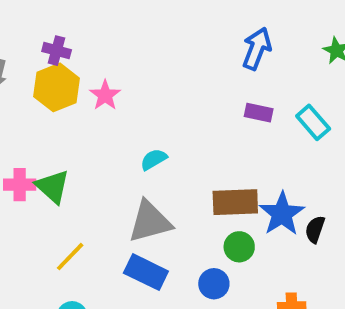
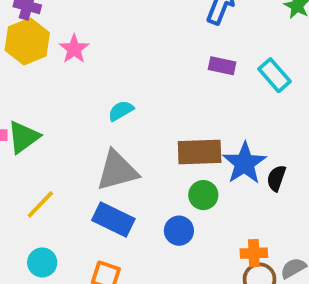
green triangle: (53, 187) -> (23, 137), turned 42

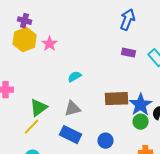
green triangle: (23, 137) -> (39, 108), moved
gray triangle: (117, 171) -> (73, 109), size x0.7
green circle: (203, 195) -> (141, 122), moved

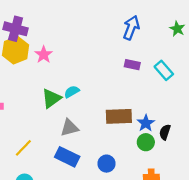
purple cross: (25, 21) -> (16, 29), size x1.5
blue star: (141, 105) -> (146, 123), size x0.7
green triangle: (39, 108) -> (51, 98), moved

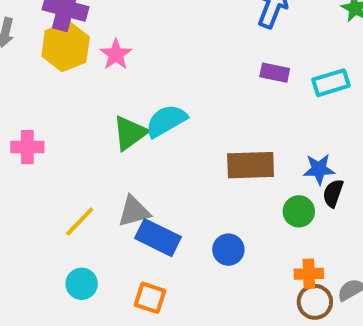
cyan rectangle: (164, 70) -> (331, 83), turned -66
cyan semicircle: (72, 92) -> (166, 121), size x1.5
blue star: (146, 123) -> (319, 169), moved, turned 30
gray triangle: (69, 128) -> (134, 211), moved

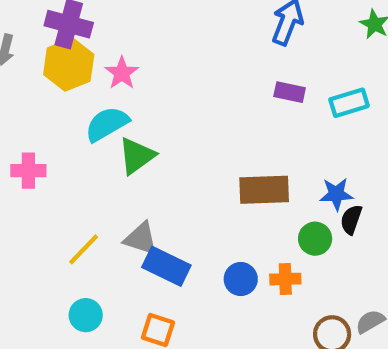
cyan semicircle: (166, 121) -> (107, 124), moved
gray triangle: (134, 211) -> (141, 239), turned 33
orange cross: (309, 274) -> (285, 279), moved

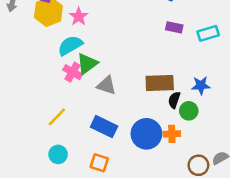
pink cross: (28, 171) -> (73, 72), moved, turned 30
black semicircle: (351, 220) -> (174, 100), moved
gray triangle: (141, 239) -> (106, 85), moved
blue circle: (241, 279) -> (146, 134), size x1.6

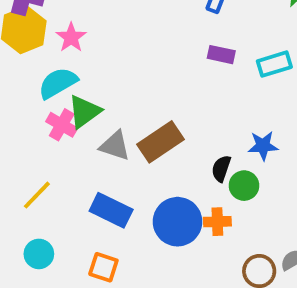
brown rectangle: (160, 83) -> (160, 142), moved, turned -32

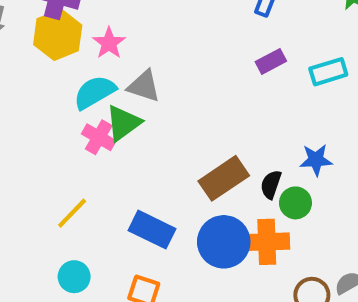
purple rectangle: (221, 55) -> (271, 61), turned -40
brown rectangle: (160, 142) -> (224, 178), moved
gray triangle: (115, 146) -> (144, 86), moved
orange cross: (217, 222) -> (267, 242), size x1.5

